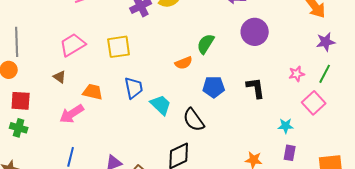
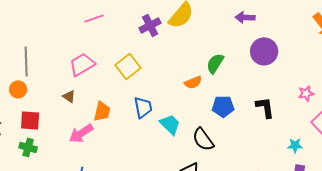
yellow square: (119, 47) -> (128, 66), turned -30
orange trapezoid: (93, 92) -> (102, 111), turned 90

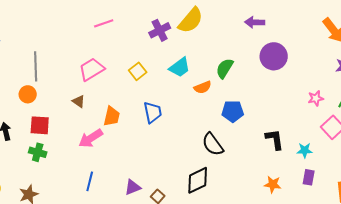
yellow square: (128, 66) -> (138, 71), size x0.7
black L-shape: (265, 107) -> (275, 139), moved
cyan trapezoid: (170, 124) -> (180, 67), moved, turned 100

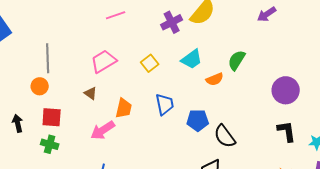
purple arrow: (255, 22) -> (267, 14), turned -36
purple circle: (274, 56) -> (286, 90), moved
blue pentagon: (233, 111) -> (198, 120), moved

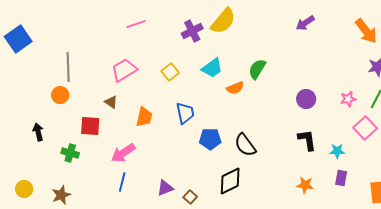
purple arrow: (267, 14) -> (305, 23), moved
purple circle: (286, 90) -> (306, 99), size x0.7
red square: (52, 117) -> (90, 126), moved
blue pentagon: (198, 120) -> (210, 139), moved
pink arrow: (103, 130) -> (123, 153), moved

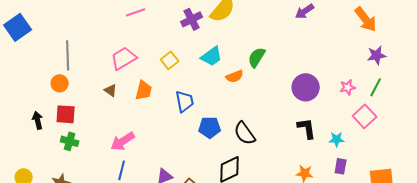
purple circle: (306, 99) -> (306, 87), size x1.4
orange trapezoid: (144, 117) -> (144, 90), moved
red square: (90, 126) -> (66, 114), moved

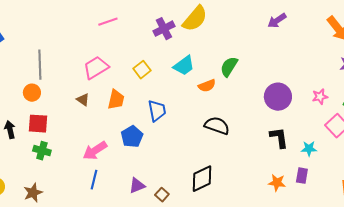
blue pentagon: (210, 127) -> (132, 137), moved, turned -30
black semicircle: (245, 133) -> (217, 126), moved, turned 145
purple rectangle: (341, 166) -> (302, 176), moved

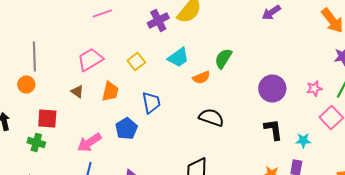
red square: (38, 124) -> (47, 118), moved

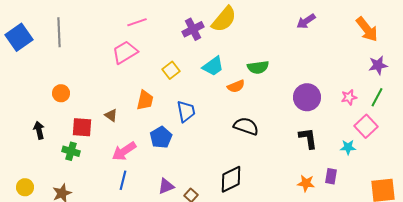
gray line: (34, 56) -> (59, 32), moved
green semicircle: (223, 58) -> (258, 67), turned -130
pink trapezoid: (90, 60) -> (125, 52), moved
brown triangle: (77, 92) -> (111, 115), moved
cyan star: (303, 140) -> (348, 147), moved

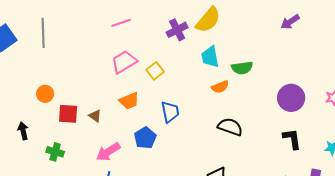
pink trapezoid: (125, 52) -> (124, 62), moved
cyan trapezoid: (213, 66) -> (210, 57), moved, turned 115
orange trapezoid: (145, 100) -> (129, 101), turned 55
red square: (82, 127) -> (68, 114), moved

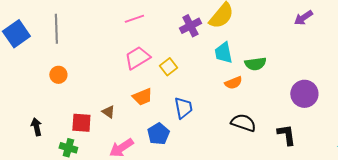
orange circle: (45, 94) -> (58, 75), moved
red square: (68, 114) -> (81, 123), moved
black L-shape: (292, 139) -> (286, 135), moved

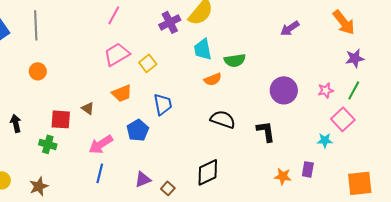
purple arrow: (303, 18) -> (290, 28), moved
pink line: (134, 19) -> (114, 15), turned -42

